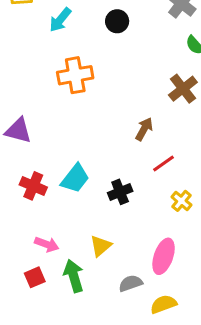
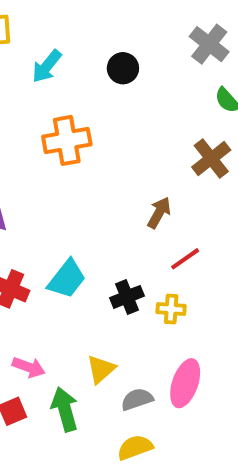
yellow cross: (181, 201) -> (171, 309), moved, turned -36
gray semicircle: (131, 283) -> (137, 399), moved
yellow semicircle: (164, 304) -> (135, 447), moved

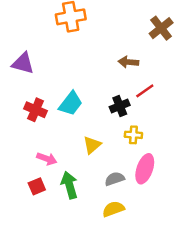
brown arrow: (159, 213) -> (128, 62), turned -114
black cross: (127, 297) -> (120, 106), moved
yellow cross: (171, 309) -> (133, 135), moved
yellow triangle: (101, 369) -> (92, 145), moved

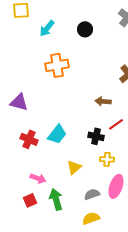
black cross: (120, 106) -> (96, 136), turned 35

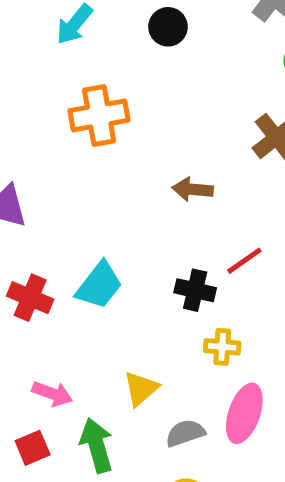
brown arrow: (103, 101) -> (193, 189), moved
yellow triangle: (74, 167) -> (141, 389), moved

